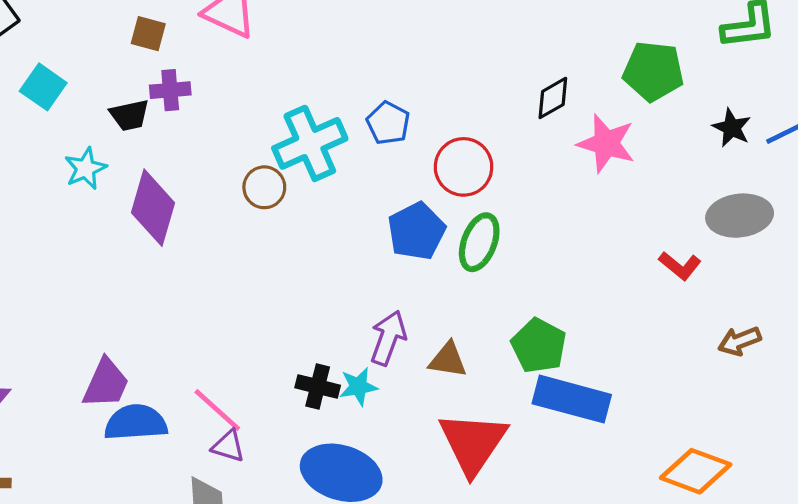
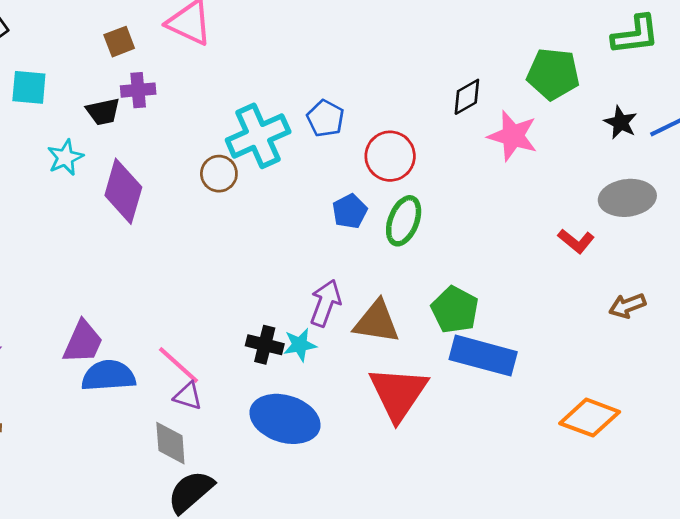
brown square: (148, 34) -> (119, 42), turned -36
cyan square: (43, 87) -> (29, 87), turned -30
blue pentagon: (416, 231) -> (350, 211), size x0.7
brown triangle: (448, 360) -> (377, 322), size x1.4

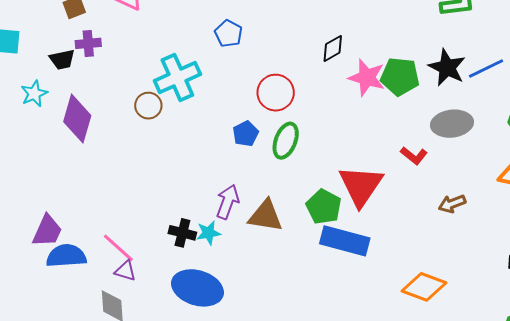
green pentagon: (553, 74) -> (400, 77), moved
blue pentagon: (325, 118) -> (229, 33), moved
black star: (621, 122) -> (447, 67), size x1.5
red triangle: (398, 393) -> (361, 186), moved

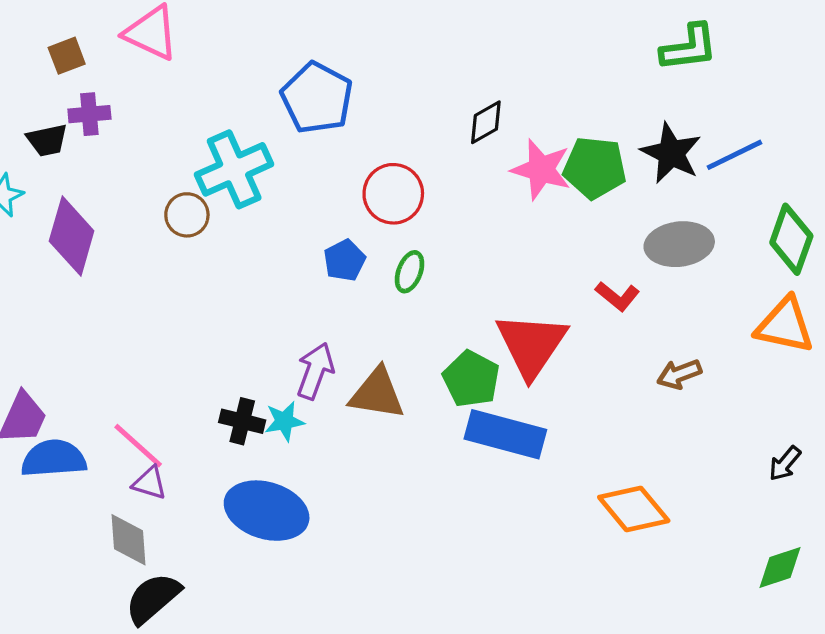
blue pentagon: (229, 33) -> (317, 98), size x1.6
green ellipse: (286, 141) -> (410, 272), size x0.7
orange diamond: (424, 287) -> (634, 509), turned 30

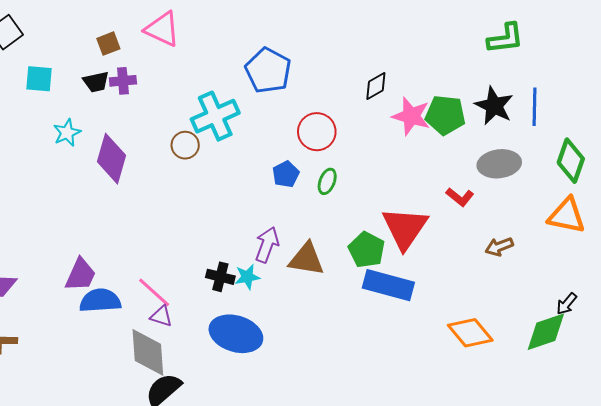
black trapezoid: (47, 140) -> (96, 82), moved
blue line: (734, 155) -> (534, 107), turned -63
gray diamond: (128, 540) -> (148, 352), size x1.4
green diamond: (780, 567) -> (546, 332), moved, size x1.4

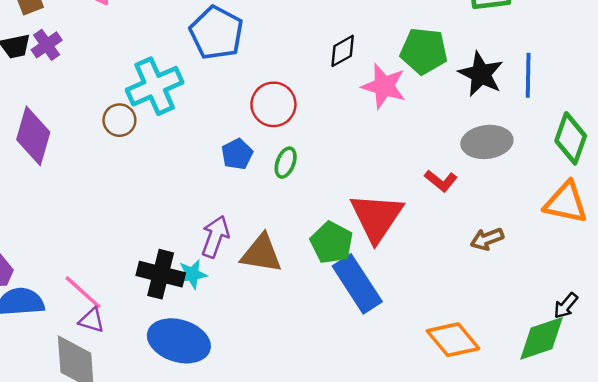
purple cross: (123, 81) -> (47, 45), turned -30
green pentagon: (445, 115) -> (424, 51), moved
black cross: (220, 277) -> (161, 274), size x1.4
blue rectangle: (388, 285) -> (357, 284), turned 42

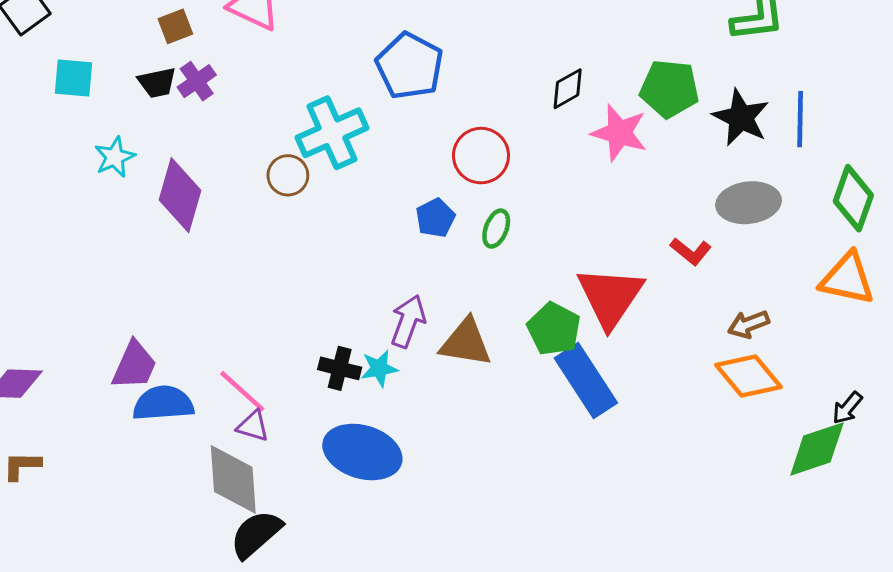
black cross: (161, 274) -> (340, 368), size x0.7
orange diamond: (453, 340) -> (749, 376), moved

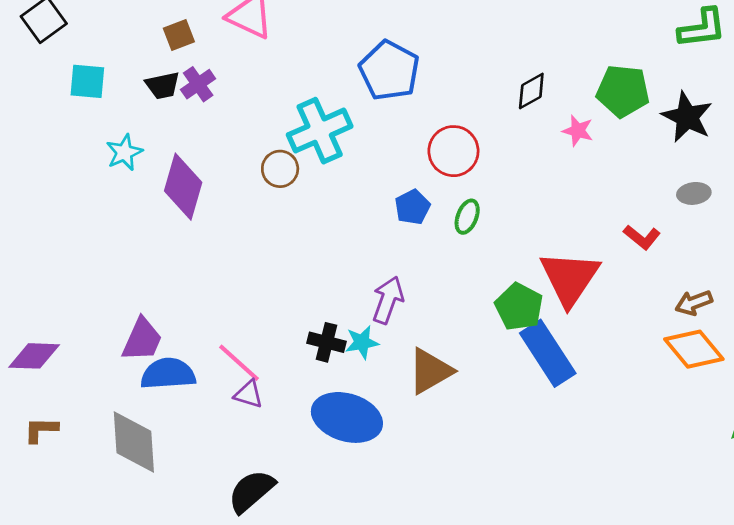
pink star: (619, 133) -> (578, 131), size x0.6
gray ellipse: (749, 203) -> (694, 193), size x0.6
brown triangle: (466, 343) -> (430, 371), moved, turned -39
gray diamond: (233, 479) -> (134, 442), moved

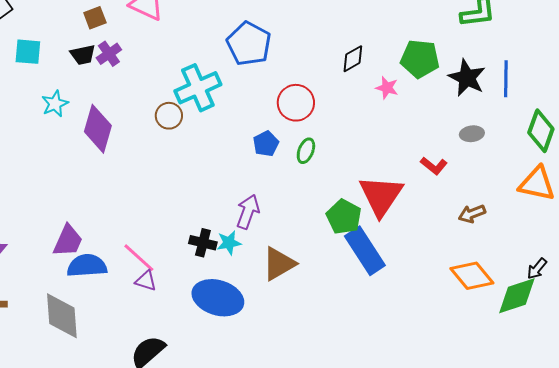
orange diamond: (694, 349) -> (472, 276), moved

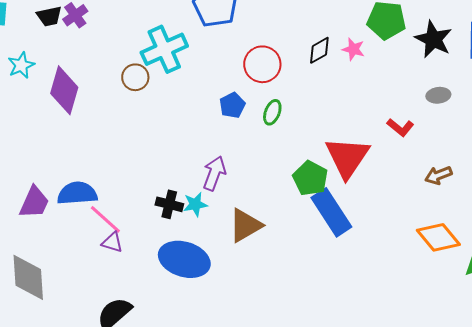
black diamond: (353, 59) -> (319, 50), moved
blue semicircle: (87, 266) -> (77, 193), moved

